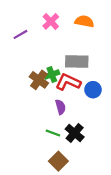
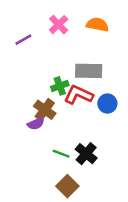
brown cross: (39, 80) -> (45, 110), moved
purple semicircle: (61, 107) -> (36, 124), moved, turned 80

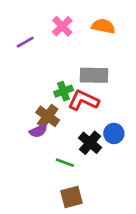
blue circle: (107, 104) -> (114, 133), moved
black cross: (86, 154) -> (90, 143), moved
brown square: (67, 186) -> (71, 197), turned 30

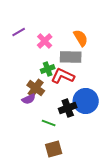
pink cross: (62, 26) -> (45, 41), moved
orange semicircle: (103, 26) -> (81, 38), moved, turned 48
blue circle: (114, 133) -> (86, 101), size x1.6
black cross: (90, 143) -> (68, 108), turned 30

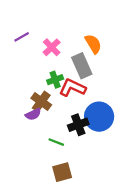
gray rectangle: (71, 57) -> (82, 66), turned 65

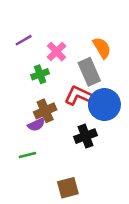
green cross: (55, 80) -> (40, 74), moved
brown cross: (41, 102) -> (45, 111), turned 30
blue circle: (99, 117) -> (104, 105), moved
green line: (56, 142) -> (27, 155), moved, turned -35

